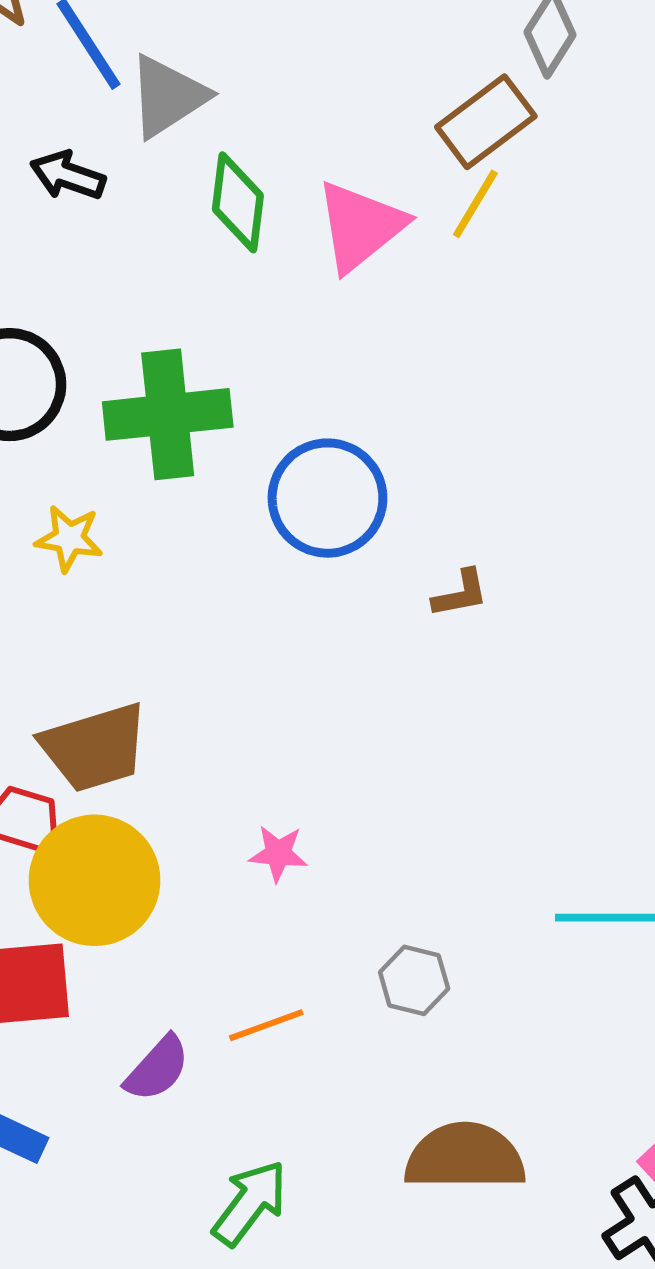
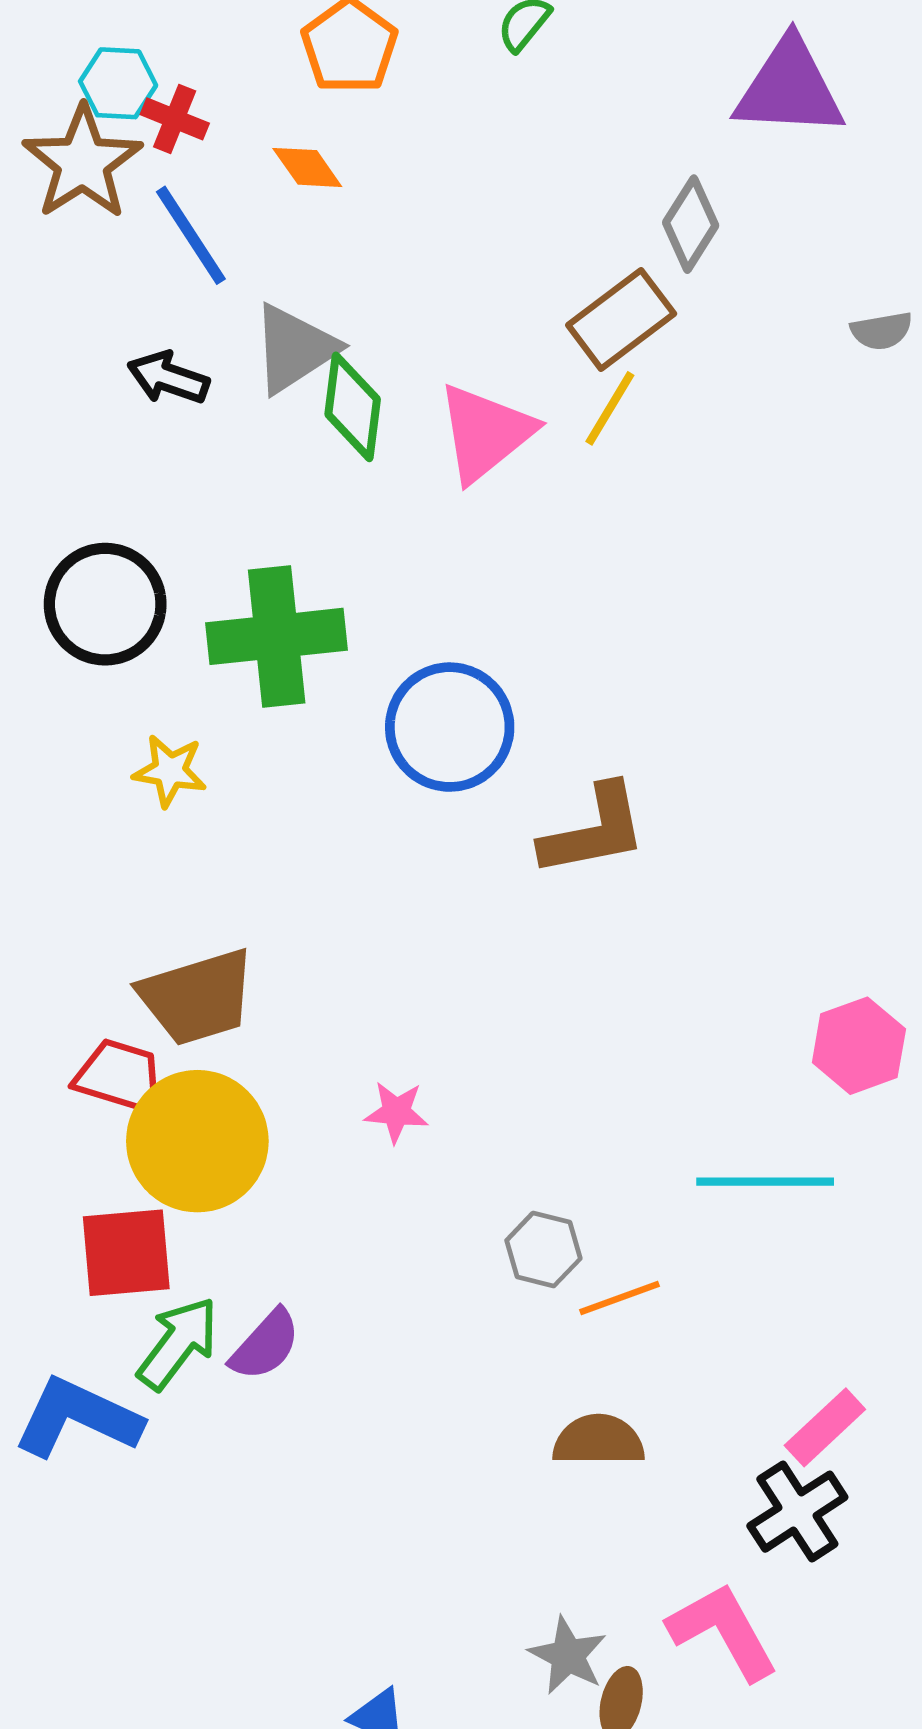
gray triangle: (168, 96) -> (294, 349), moved
brown L-shape: (460, 594) -> (594, 831), size x1.8
orange line: (266, 1025) -> (619, 1298), moved
brown semicircle: (465, 1157) -> (598, 1440), size x0.7
green arrow: (250, 1203) -> (178, 1343), moved

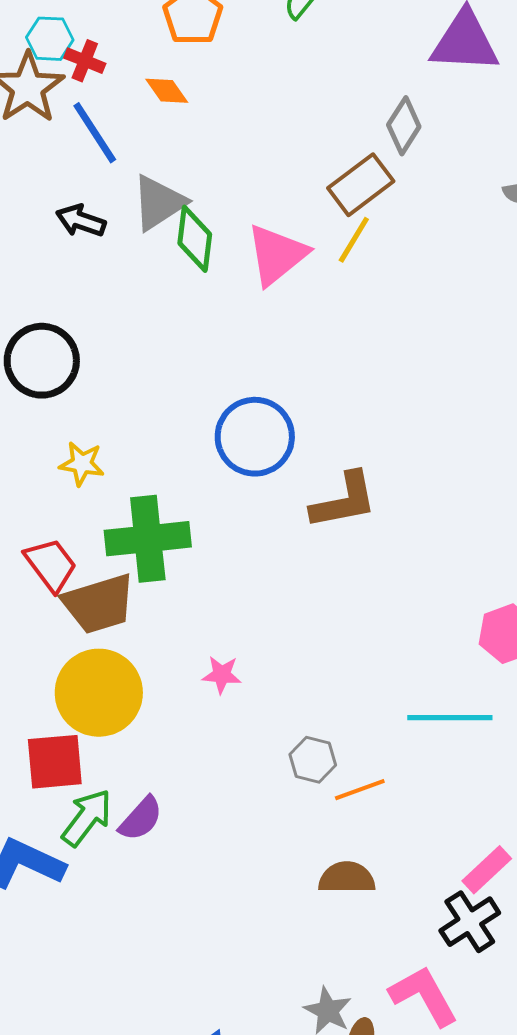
green cross: (277, 636) -> (148, 539), moved
red trapezoid: (120, 1076) -> (51, 565), moved, turned 36

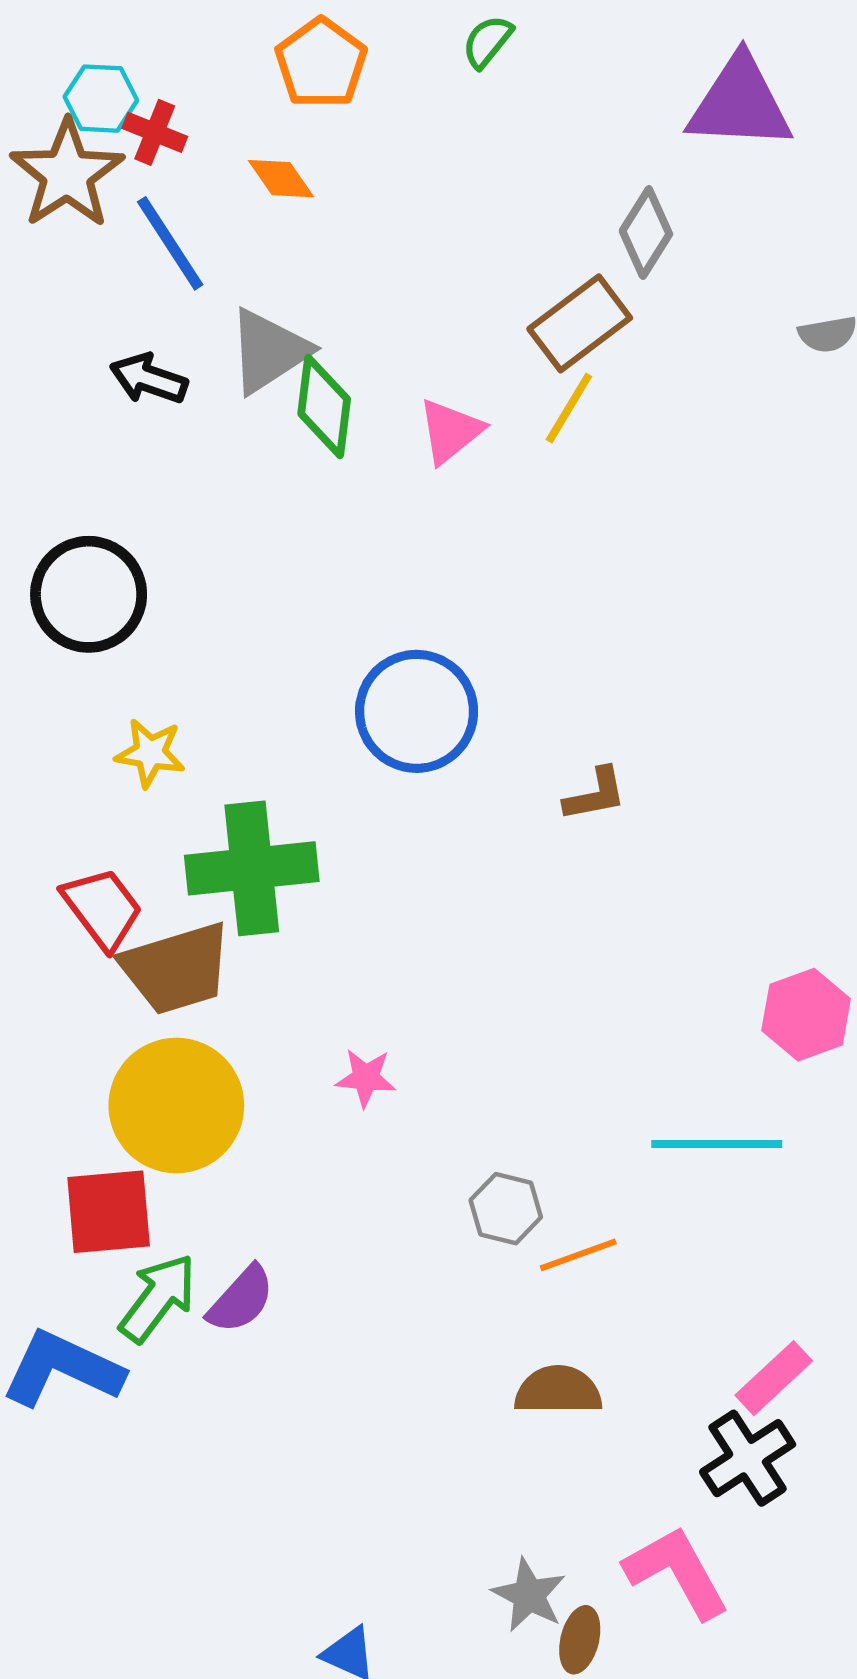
pink triangle: (277, 255) -> (450, 431), size x0.7
brown L-shape: (344, 501) -> (595, 794), moved, size x0.6

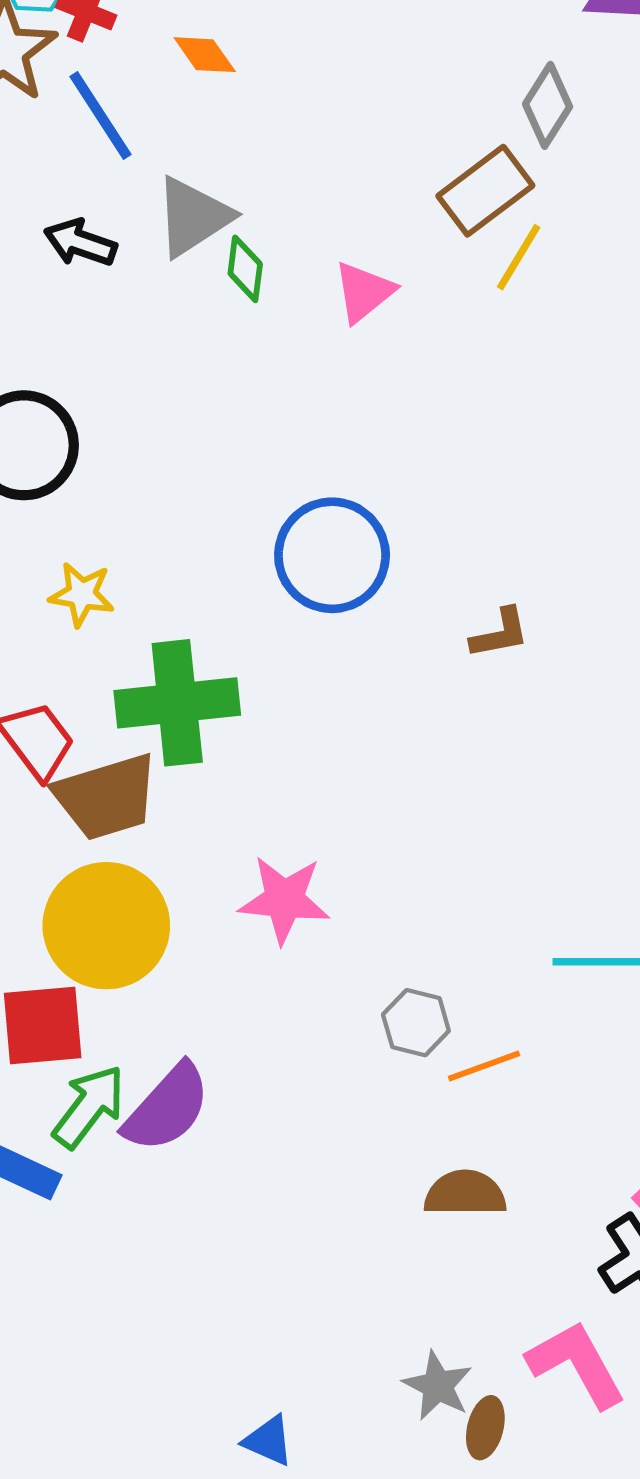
green diamond: (324, 406) -> (245, 269), size x0.7
yellow line: (569, 408) -> (519, 257), moved
pink star: (366, 1078) -> (284, 900), size x1.6
purple semicircle: (241, 1300) -> (167, 1108), size x1.4

